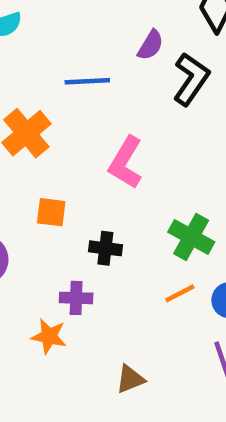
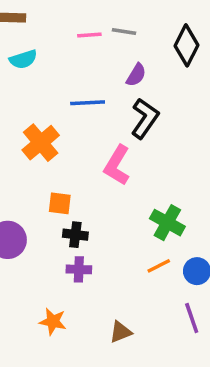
black L-shape: (191, 79) -> (145, 118), moved
black cross: (105, 248) -> (75, 235), moved
orange star: (49, 336) -> (53, 321), moved

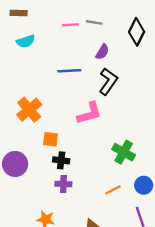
orange cross: (41, 143) -> (29, 110), moved
pink L-shape: (117, 165) -> (89, 113), turned -136
orange line: (159, 266) -> (113, 190), moved

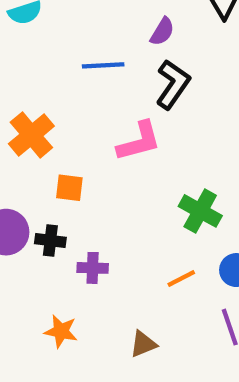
black cross: (61, 160) -> (50, 241), moved

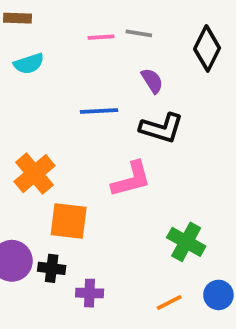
purple semicircle: (162, 32) -> (152, 81), turned -64
black L-shape: (173, 84) -> (162, 128), turned 72
orange square: (69, 188) -> (69, 221), size x1.5

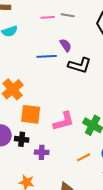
purple semicircle: (152, 81) -> (66, 45), moved
pink L-shape: (131, 179) -> (64, 121), moved

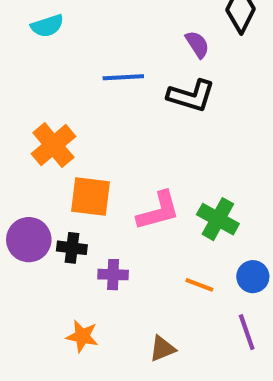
purple semicircle: (66, 45) -> (197, 44), moved
orange line: (84, 157) -> (199, 285), turned 48

